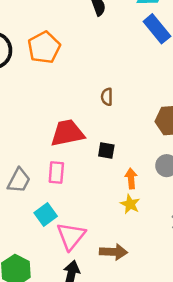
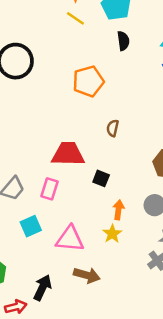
orange pentagon: (44, 47) -> (88, 81), moved
pink triangle: (71, 236) -> (70, 239), moved, turned 44

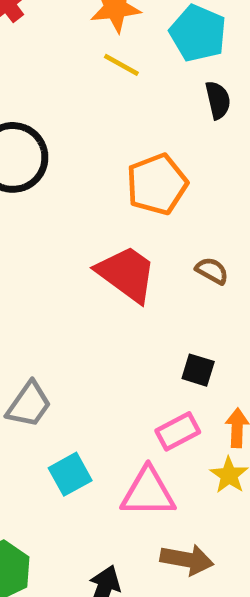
brown semicircle: (113, 128) -> (212, 271), turned 112
red trapezoid: (68, 154) -> (127, 274), moved, turned 40
pink rectangle: (50, 189) -> (178, 431), moved, turned 50

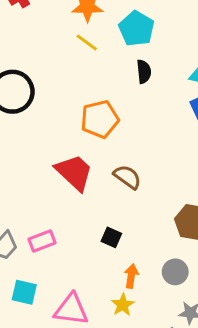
brown semicircle: (212, 271) -> (127, 177), size x1.4
pink rectangle: (178, 431) -> (42, 241), moved
cyan square: (70, 474) -> (24, 292), turned 35

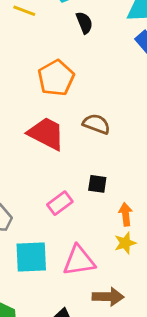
pink rectangle: (42, 241) -> (60, 203), moved
cyan square: (24, 292) -> (31, 257), size x1.4
yellow star: (123, 305) -> (125, 243), turned 30

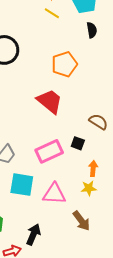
brown semicircle: (96, 124) -> (98, 122), moved
pink rectangle: (60, 203) -> (49, 151), size x1.5
brown arrow: (108, 297) -> (81, 221), moved, turned 40

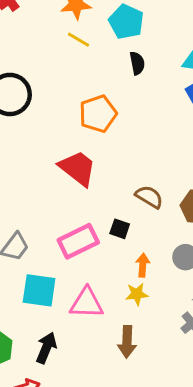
brown arrow: (81, 221) -> (127, 342), turned 40
black arrow: (33, 234) -> (46, 348), moved

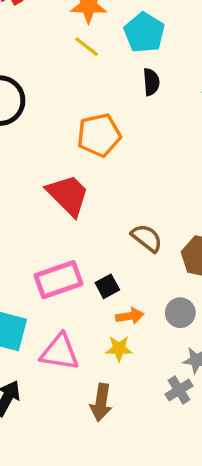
black square: (120, 229) -> (107, 286), moved, turned 36
orange arrow: (143, 265) -> (130, 316), turned 70

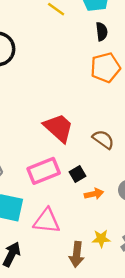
orange pentagon: (99, 135) -> (105, 68), moved
red trapezoid: (68, 195) -> (59, 128), moved
yellow star: (119, 349) -> (101, 239), moved

